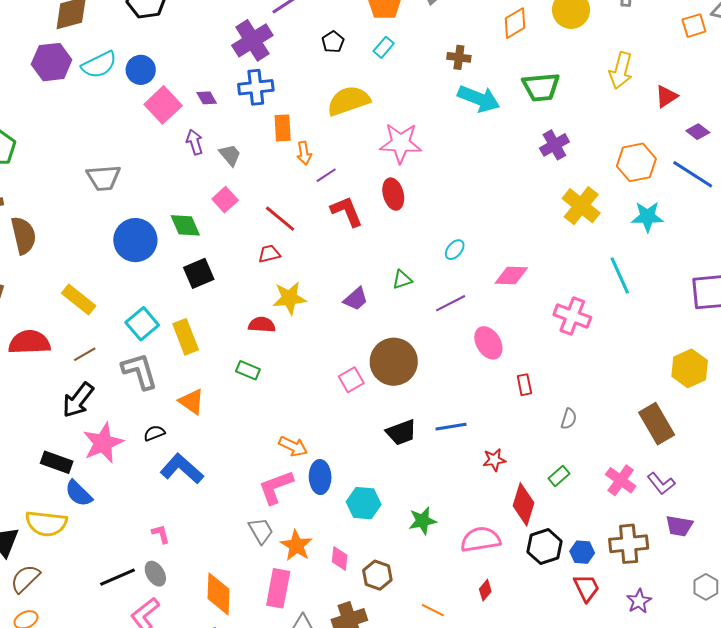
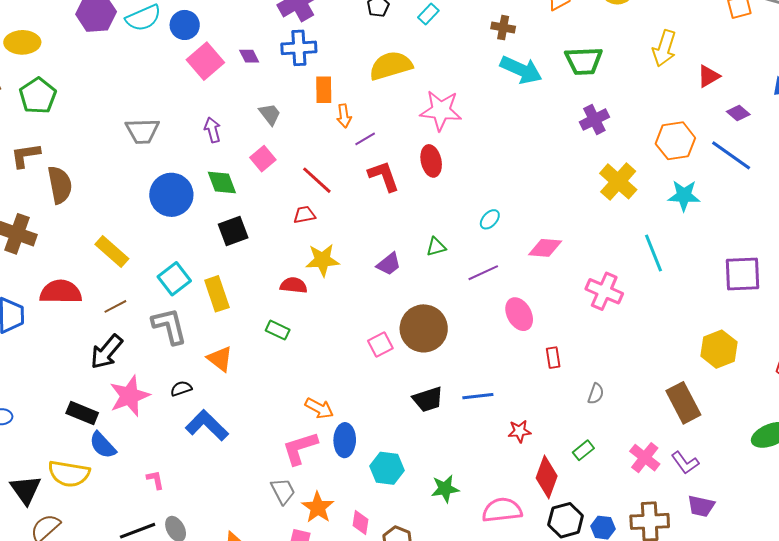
purple arrow: (195, 142) -> (212, 130), moved
pink L-shape: (161, 534) -> (155, 480), moved

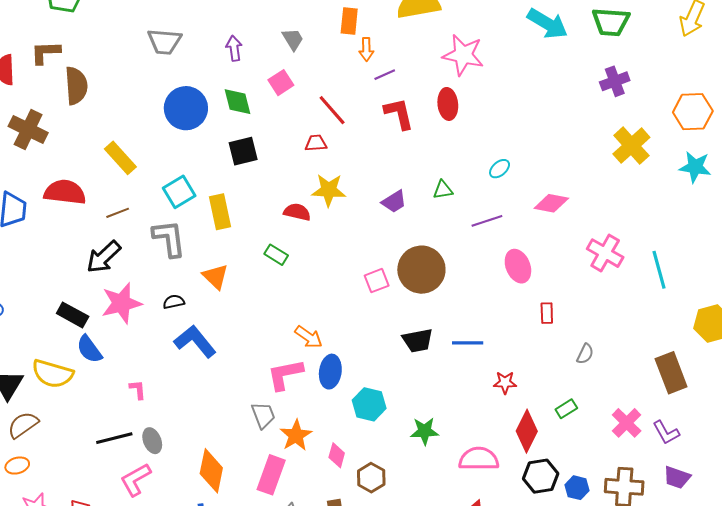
cyan line: (654, 253) -> (659, 270), moved

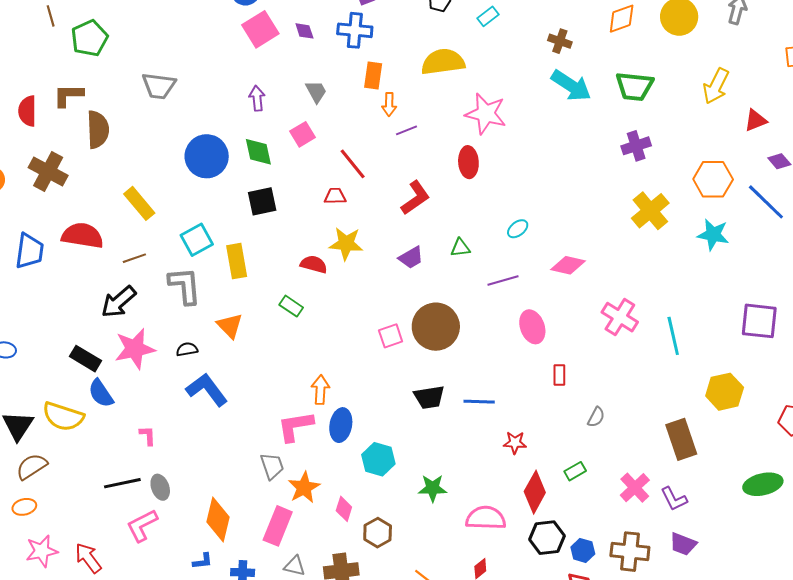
gray trapezoid: (164, 42) -> (159, 86), moved
red L-shape: (399, 114) -> (415, 198), moved, turned 66
orange arrow: (309, 337) -> (320, 390), turned -124

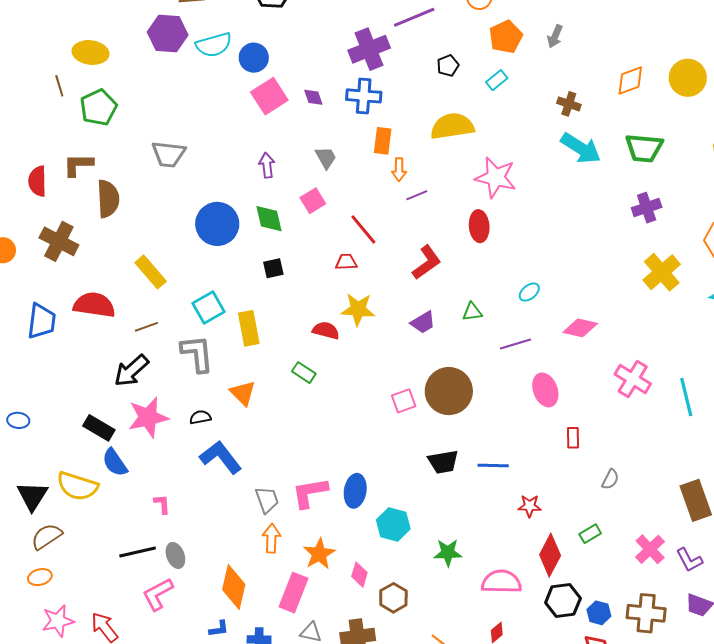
black square: (262, 201) -> (273, 268), size x0.7
orange arrow: (320, 390) -> (271, 538), moved
gray trapezoid: (272, 466) -> (267, 500), moved

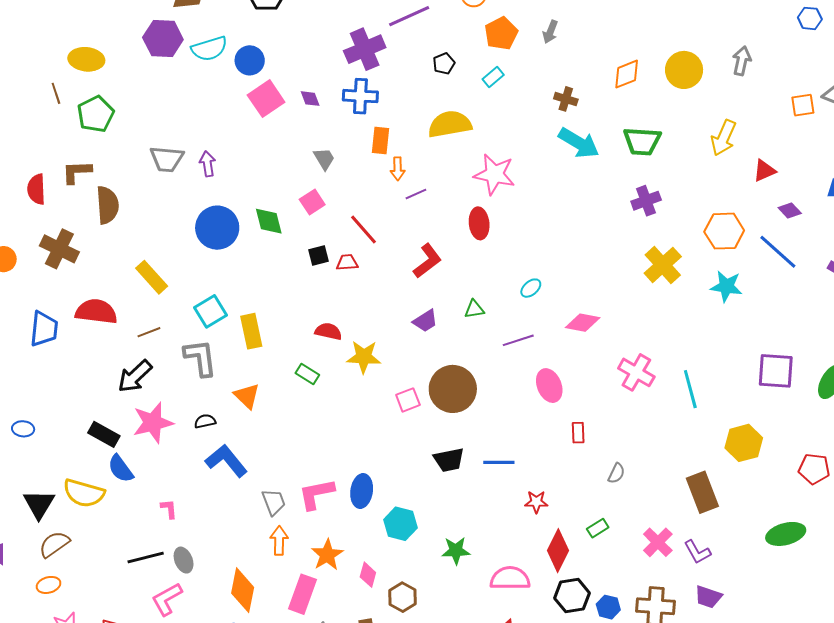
purple arrow: (267, 165) -> (208, 164), moved
black square: (273, 268) -> (319, 256), moved
yellow star: (358, 309) -> (364, 357), moved

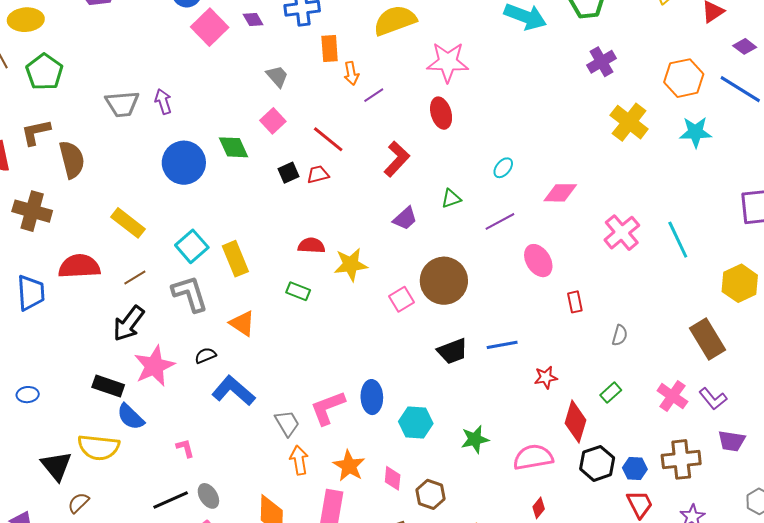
pink cross: (636, 372) -> (622, 233), turned 30
brown semicircle: (54, 544) -> (78, 503), size x0.7

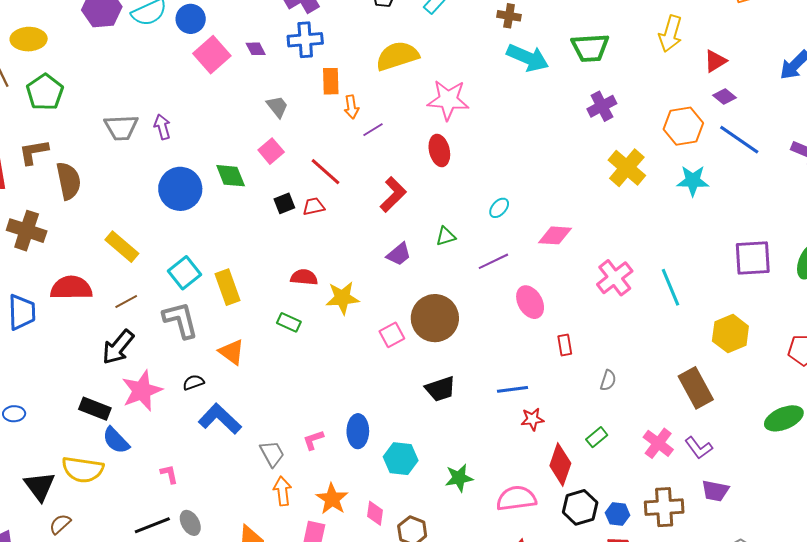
purple diamond: (745, 46) -> (725, 96), moved
blue line: (502, 345) -> (513, 389), moved
pink L-shape: (328, 408) -> (313, 440), size x0.6

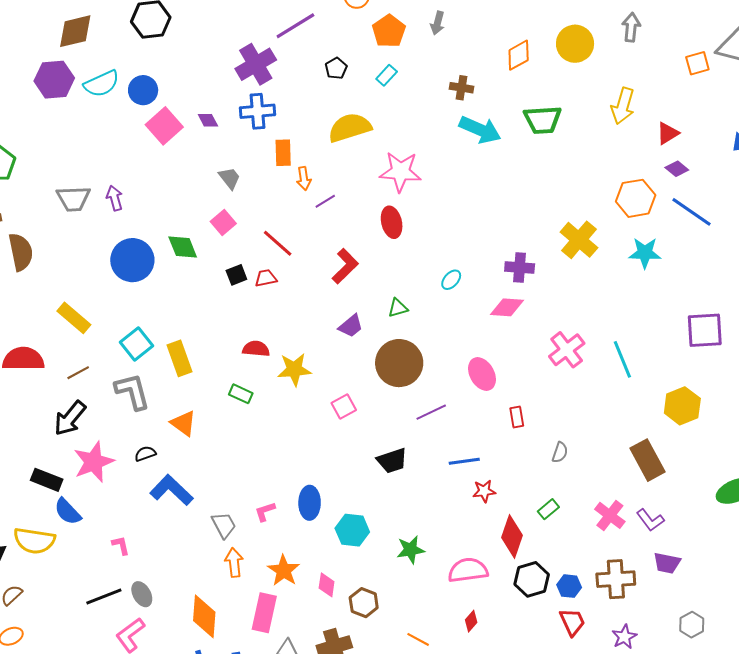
purple cross: (602, 106) -> (520, 268), moved, turned 32
purple line: (493, 261) -> (431, 412), moved
brown circle: (435, 318) -> (399, 363), moved

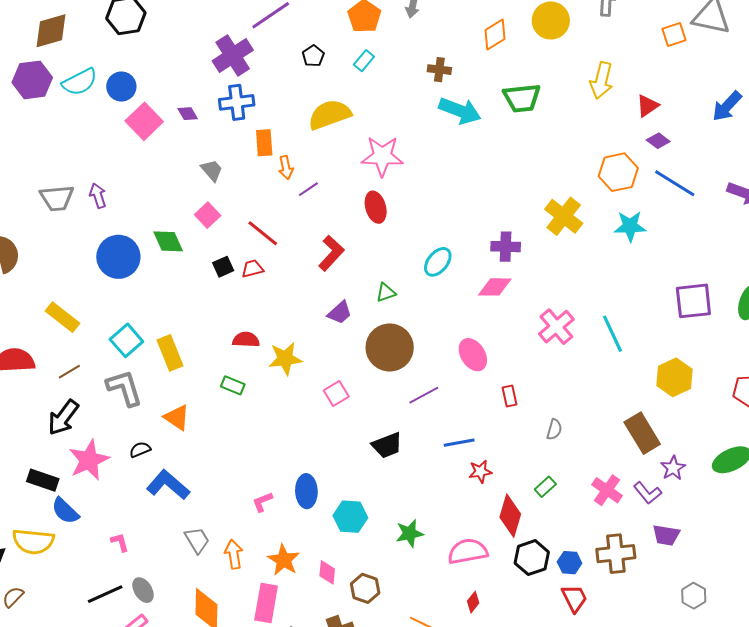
cyan ellipse: (451, 280) -> (438, 262), size x1.4
gray trapezoid: (224, 525) -> (197, 540), moved
purple star: (624, 637) -> (673, 468), moved

